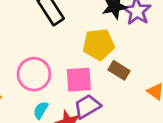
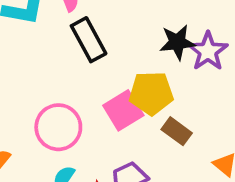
pink square: (79, 80) -> (123, 110), moved, turned -32

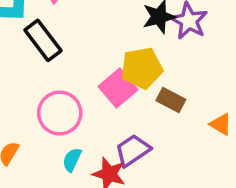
black rectangle: (89, 40) -> (43, 40), moved

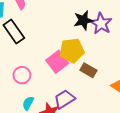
pink circle: (60, 113) -> (22, 75), size x0.7

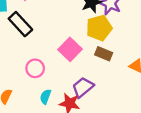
yellow pentagon: (72, 50) -> (99, 28), moved

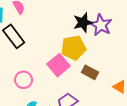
yellow pentagon: (99, 28) -> (73, 48), moved

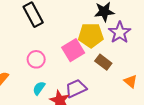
purple star: (101, 25) -> (120, 32), moved

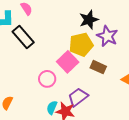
pink circle: (36, 59) -> (47, 79), moved
cyan semicircle: (39, 88) -> (52, 108), moved

